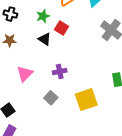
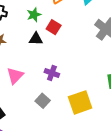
black triangle: (45, 39) -> (36, 39), turned -32
purple cross: (60, 72) -> (52, 73), turned 32

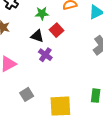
purple cross: (52, 73) -> (45, 55), moved

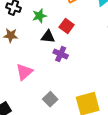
green star: (42, 13) -> (39, 16), moved

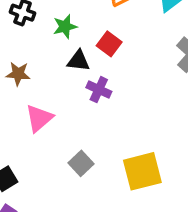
brown star: (11, 35) -> (18, 74), moved

